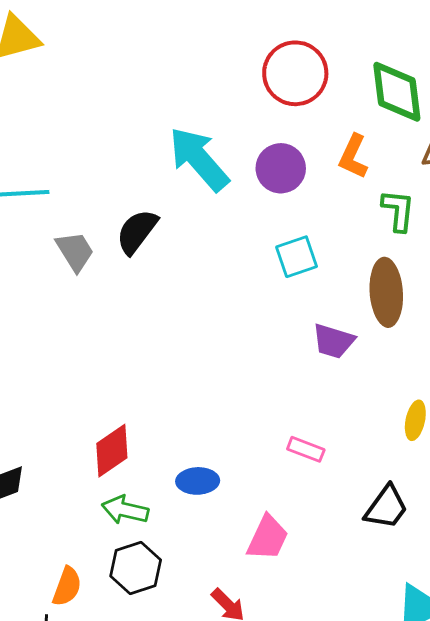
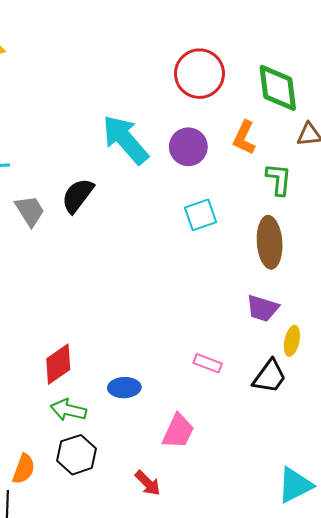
purple trapezoid: (334, 341) -> (262, 308), moved
black trapezoid: (386, 507) -> (270, 376), moved

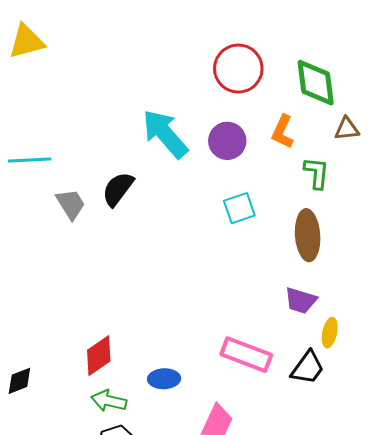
pink rectangle: (208, 363) -> (246, 355), size x1.8

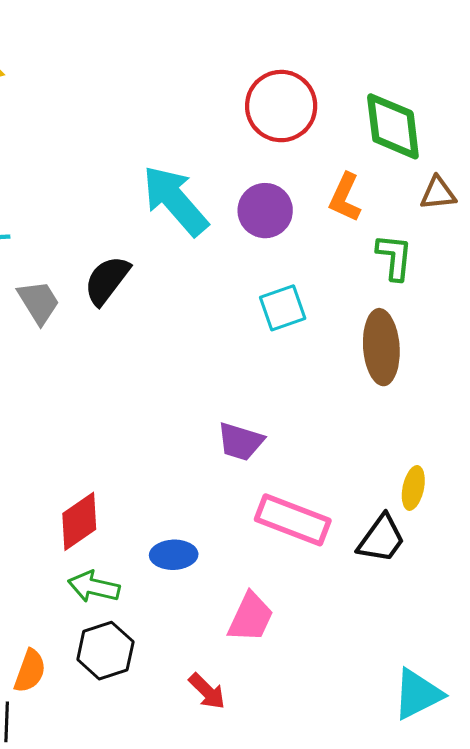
purple trapezoid: (301, 300) -> (240, 441), moved

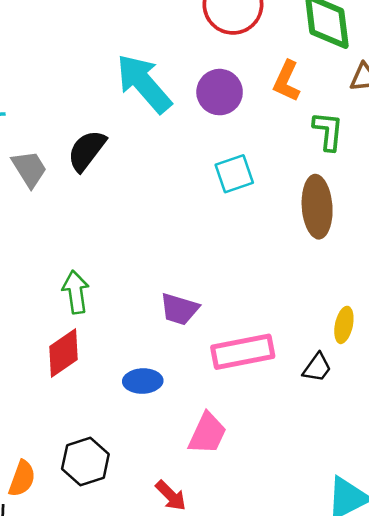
purple trapezoid: (240, 441) -> (179, 309), moved
pink rectangle: (293, 520) -> (243, 352), turned -32
black trapezoid: (381, 539) -> (317, 368), size x0.7
green arrow: (94, 587) -> (76, 292), moved, turned 69

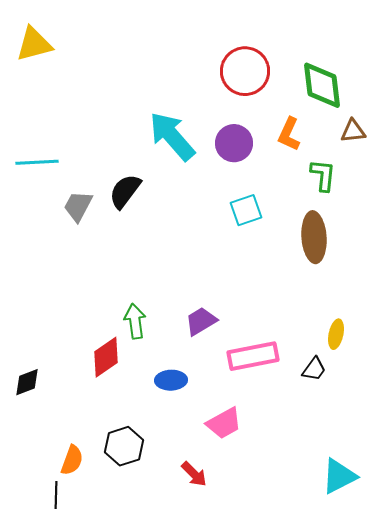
gray trapezoid: (29, 169) -> (78, 206), turned -120
green arrow: (76, 292) -> (135, 321), moved
purple trapezoid: (179, 309) -> (201, 321), turned 132
pink trapezoid: (207, 433) -> (224, 423), turned 36

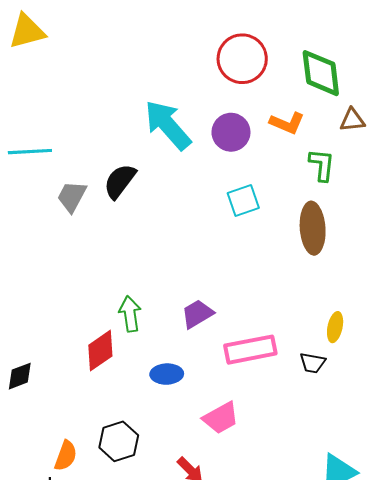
orange L-shape: (289, 134) -> (287, 123), turned -92
black trapezoid: (314, 369) -> (313, 363), turned 64

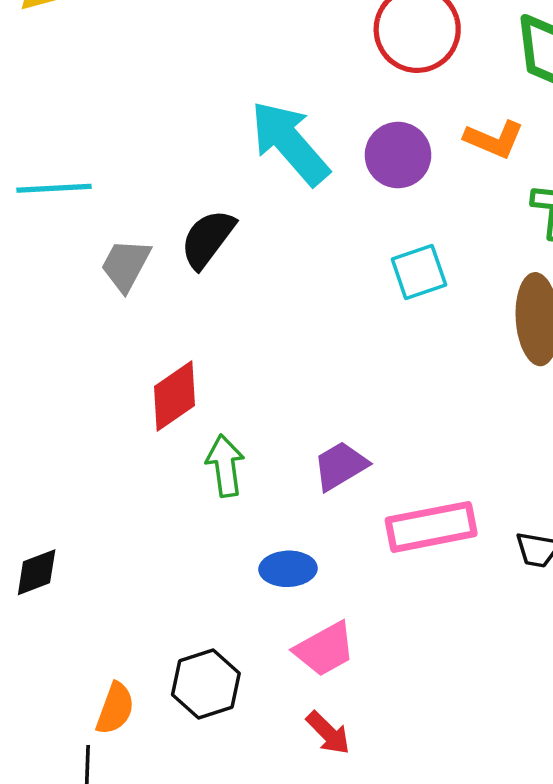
red diamond: (100, 351) -> (175, 396), moved
pink trapezoid: (221, 418) -> (325, 649), moved

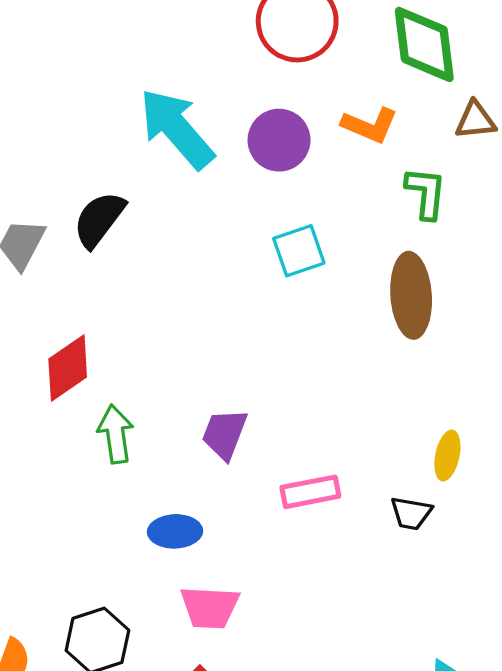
purple trapezoid: (340, 466) -> (225, 434), turned -38
pink rectangle: (431, 527) -> (310, 492), size x0.7
pink trapezoid: (325, 649) -> (210, 607), turned 32

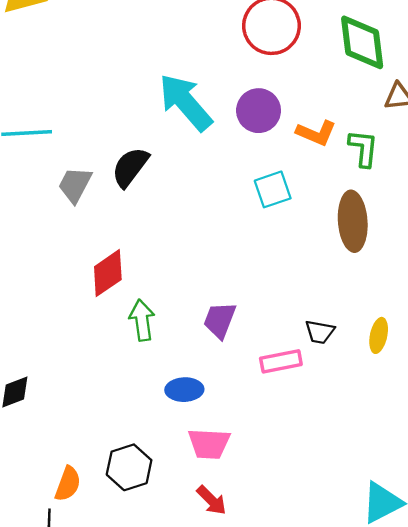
orange L-shape: (370, 125) -> (316, 133), moved
black trapezoid: (411, 513) -> (320, 332), moved

